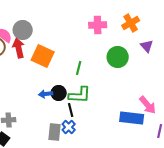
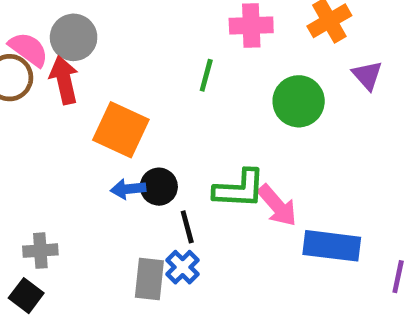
orange square: (43, 56) -> (121, 130), moved
green line: (79, 68) -> (206, 75), moved
green L-shape: (80, 95) -> (239, 189), moved
pink arrow: (148, 105) -> (277, 206), moved

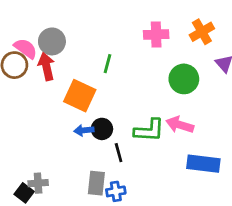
green line: (206, 75) -> (107, 64), moved
pink arrow: (277, 206) -> (180, 125), moved, turned 148
gray cross: (40, 251) -> (38, 183), moved
blue cross: (183, 267) -> (116, 191), moved, turned 36

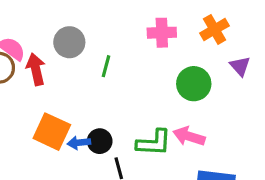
gray circle: (52, 41) -> (69, 42), moved
orange square: (80, 96) -> (52, 132), moved

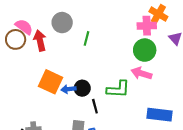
orange cross: (215, 29) -> (158, 14), turned -30
pink cross: (162, 33) -> (147, 26), moved
pink arrow: (189, 136) -> (141, 73), moved

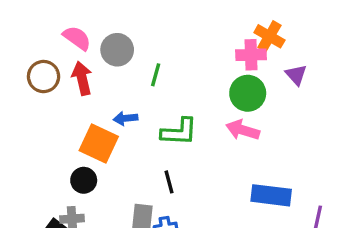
pink semicircle: (24, 27) -> (77, 38), moved
black circle: (82, 88) -> (84, 180), moved
blue arrow: (68, 89) -> (126, 118), moved
green L-shape: (118, 89) -> (179, 132), moved

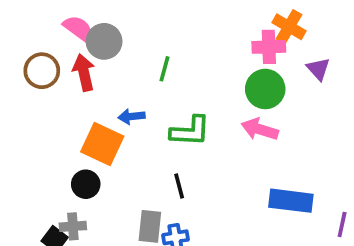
gray circle: (117, 50) -> (104, 41), moved

